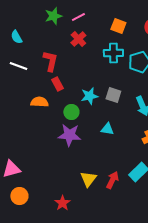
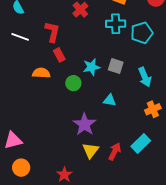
purple star: (69, 135) -> (84, 124), moved, turned 30

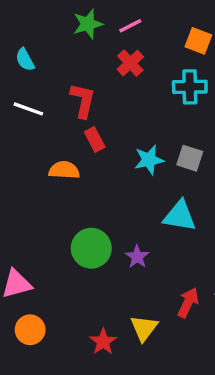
green circle: (73, 83) -> (91, 248), moved, size x1.5
cyan triangle: (110, 100) -> (180, 216), size x1.5
purple star: (84, 124) -> (137, 257), size x0.6
yellow triangle: (91, 150) -> (144, 328), moved

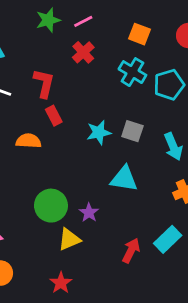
cyan cross: (190, 87) -> (132, 72), turned 32
yellow triangle: (144, 328) -> (69, 239), moved, turned 30

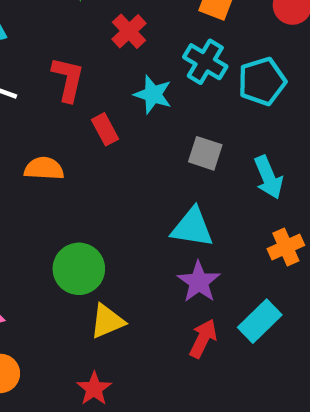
red rectangle: (54, 116) -> (105, 129), moved
cyan star: (99, 132) -> (153, 94), moved, turned 30
purple star: (89, 213) -> (199, 282), moved, size x1.4

